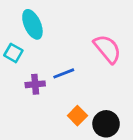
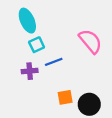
cyan square: (13, 53) -> (37, 45), moved, turned 35
orange square: (77, 116) -> (65, 97), turned 35

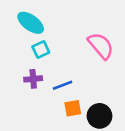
cyan ellipse: (27, 21) -> (31, 23), turned -30
blue line: (54, 62) -> (62, 85), moved

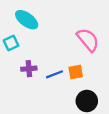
cyan square: (41, 50) -> (11, 43), moved
orange square: (73, 108) -> (76, 72), moved

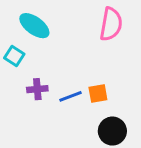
pink semicircle: (88, 40) -> (111, 24), moved, turned 50
cyan square: (11, 43) -> (14, 56), turned -32

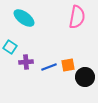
cyan square: (14, 56) -> (10, 47), moved
black circle: (112, 131) -> (85, 77), moved

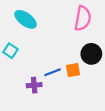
purple cross: (26, 62) -> (34, 85), moved
black circle: (85, 77) -> (91, 54), moved

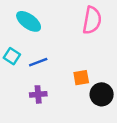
black circle: (91, 54) -> (102, 94), moved
blue line: (52, 72) -> (38, 62), moved

